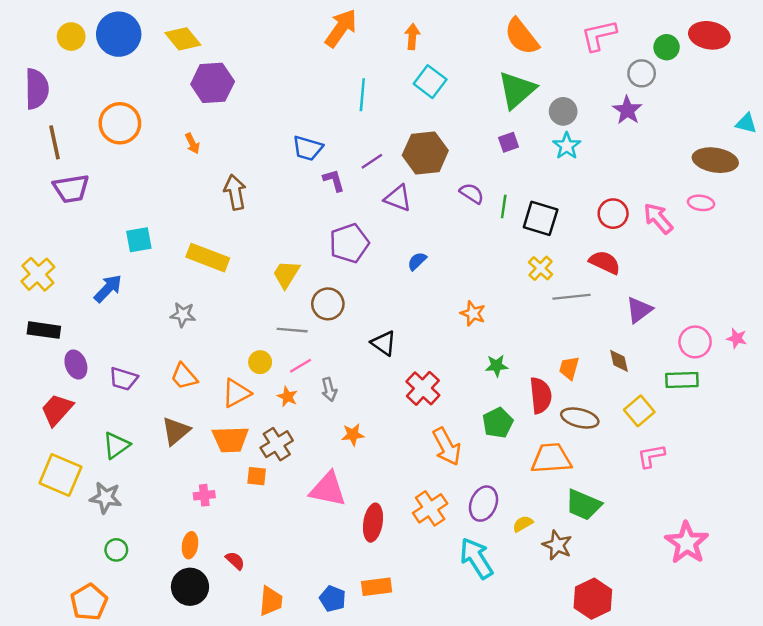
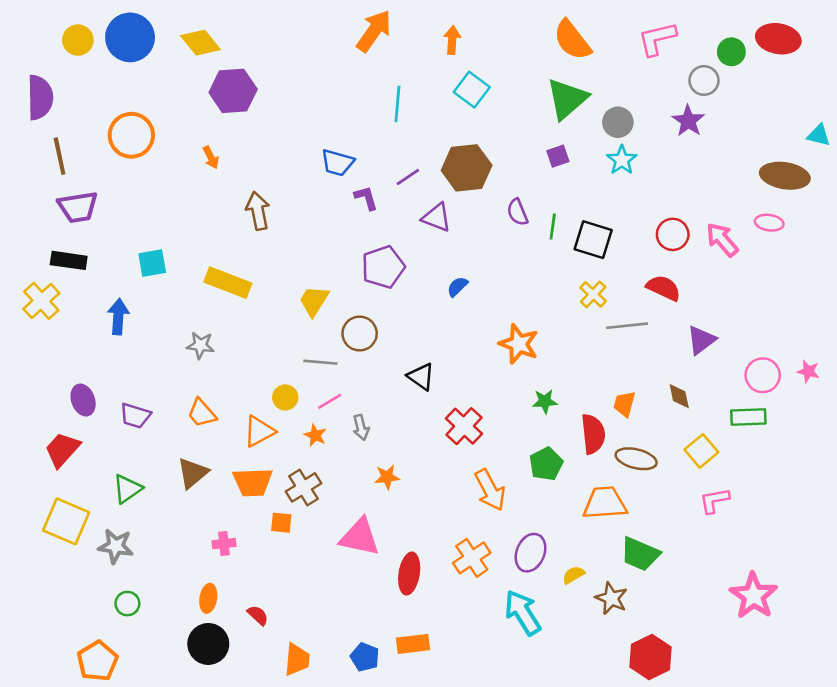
purple semicircle: (472, 193) -> (517, 212), turned -145
blue arrow: (108, 288) -> (118, 317), turned -40
orange star: (473, 313) -> (519, 344), size x1.4
black rectangle: (44, 330) -> (69, 260), moved

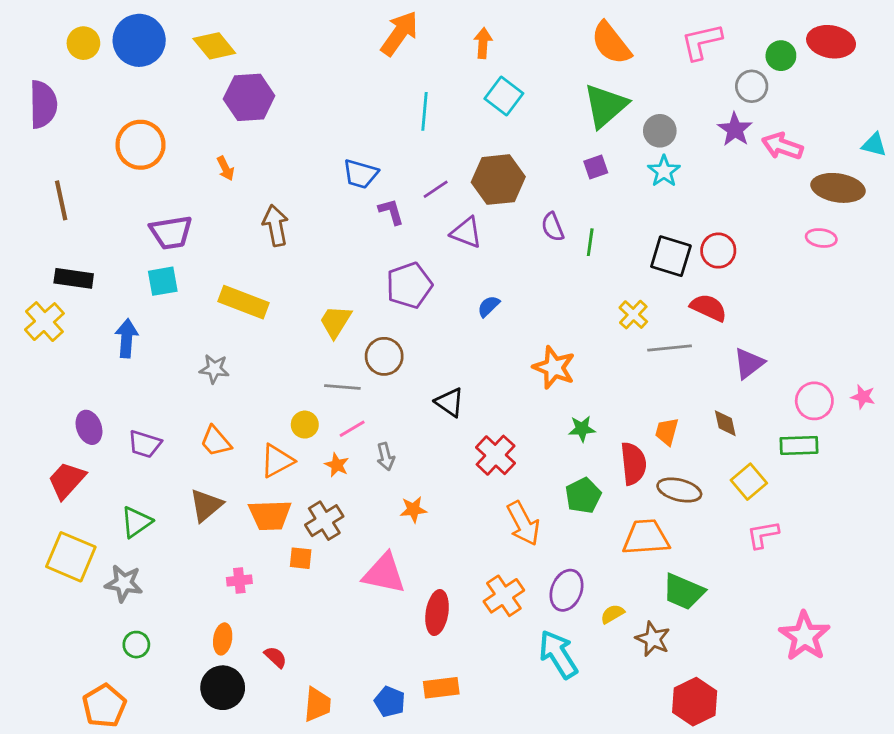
brown line: (60, 156) -> (61, 200), moved
purple trapezoid: (78, 207) -> (171, 232), moved
black square: (593, 240) -> (671, 256), moved
pink arrow: (722, 240) -> (782, 146), moved, turned -30

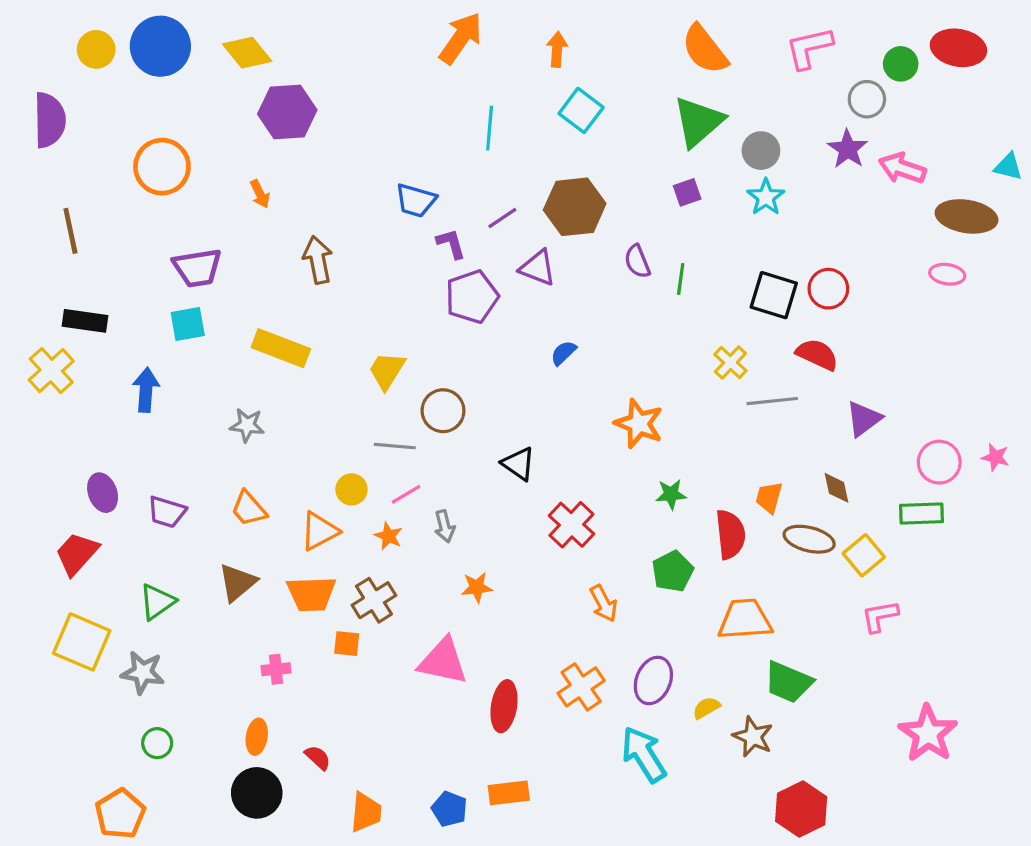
purple pentagon: (409, 285) -> (472, 297), moved
brown ellipse: (679, 490) -> (809, 539), moved
orange arrow: (523, 523) -> (604, 603), size x0.7

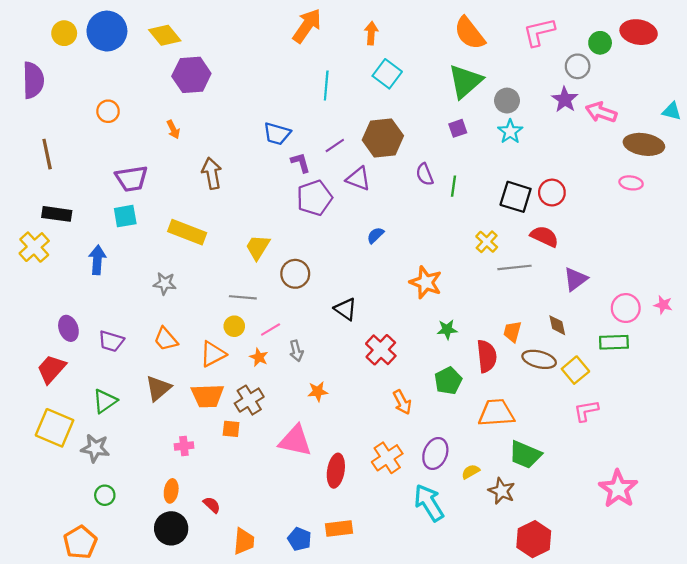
orange circle: (162, 167) -> (108, 111), size x0.6
gray line: (395, 446) -> (243, 297), moved

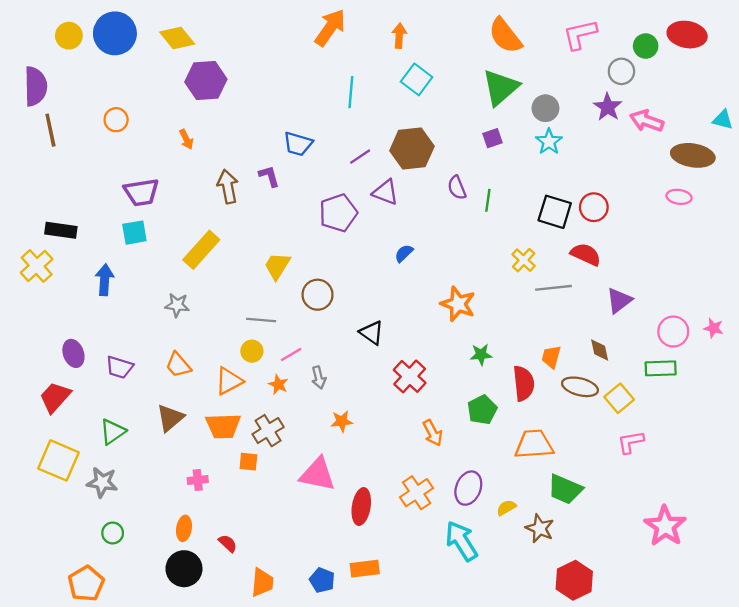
brown line: (47, 154) -> (50, 130), moved
purple L-shape: (301, 163) -> (269, 176), moved
yellow rectangle: (187, 232) -> (201, 250), turned -69

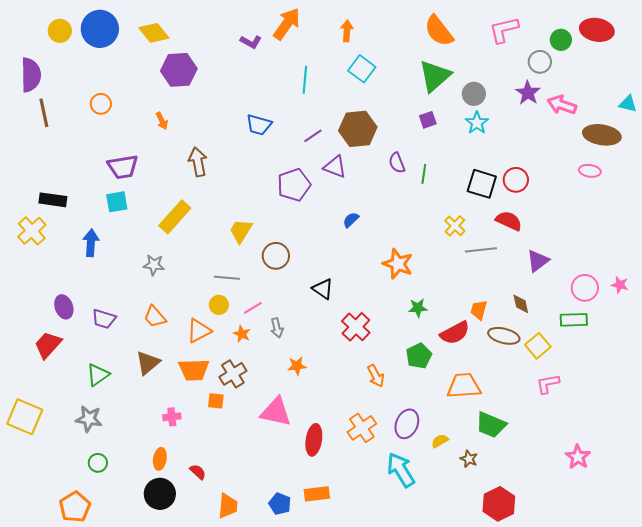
purple L-shape: (269, 176) -> (251, 42), moved, turned 135
red semicircle: (524, 383) -> (455, 333), turned 68
yellow square: (59, 460) -> (25, 417), moved
pink star: (665, 526) -> (578, 457), size x0.7
brown star: (540, 528) -> (469, 459), size x0.7

